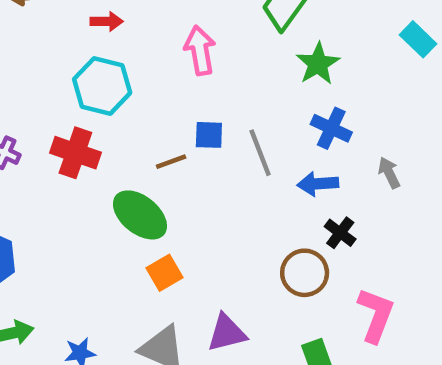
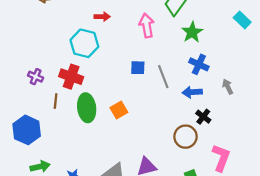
red arrow: (107, 21) -> (102, 17), moved
pink arrow: (200, 50) -> (147, 26), moved
brown line: (171, 162) -> (56, 101), moved, turned -64
green ellipse: (140, 215) -> (87, 108), moved, turned 44
orange square: (164, 273) -> (119, 110), moved

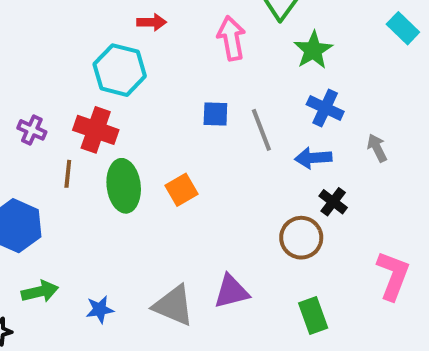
pink L-shape: (221, 158) -> (393, 276), moved

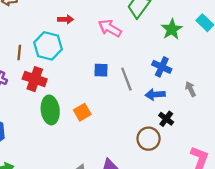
pink arrow: (231, 38) -> (110, 28), turned -50
green star: (313, 50) -> (172, 29), moved
brown line: (68, 174) -> (19, 53), moved

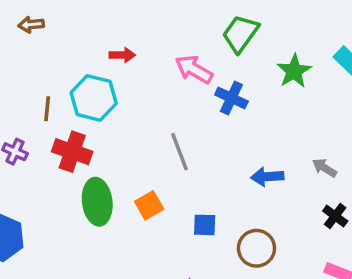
blue cross: (162, 67) -> (231, 98), moved
blue square: (101, 70) -> (205, 225), moved
gray line: (126, 79) -> (180, 152), moved
gray arrow: (191, 89) -> (324, 168), turned -32
black cross: (166, 119) -> (335, 216), moved

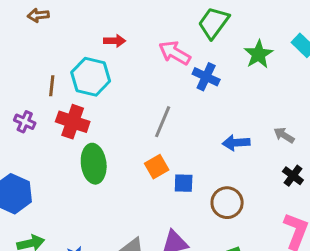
gray line: (180, 152) -> (163, 122), turned 44
orange square: (149, 205) -> (157, 167), moved

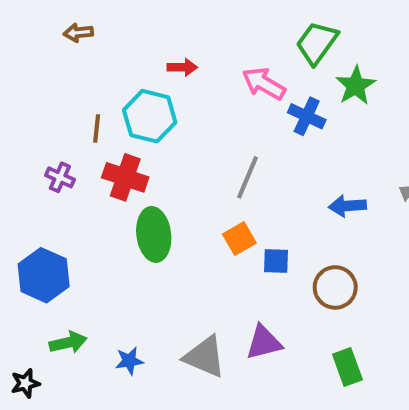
green star: (259, 54) -> (356, 86), moved

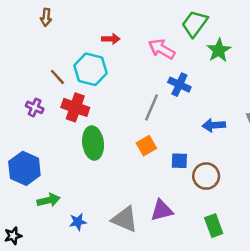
brown arrow: (78, 33) -> (46, 17), turned -78
blue cross: (307, 116) -> (179, 85), moved
brown line: (97, 128) -> (57, 77), turned -48
blue square: (276, 261) -> (179, 161), moved
green arrow: (68, 342) -> (49, 200), moved

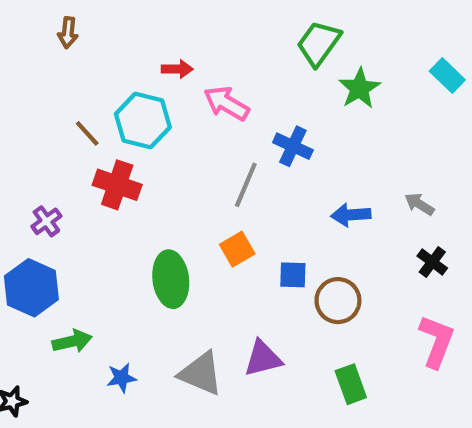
pink arrow: (162, 49) -> (226, 103), moved
purple cross: (35, 107) -> (46, 221), moved, turned 30
green ellipse: (93, 143) -> (171, 279), moved

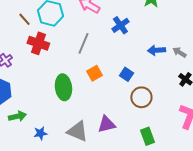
blue cross: (293, 146) -> (120, 25), turned 30
gray line: (246, 185) -> (83, 43), moved
blue arrow: (351, 215) -> (156, 50), moved
blue square: (293, 275) -> (126, 74), moved, turned 32

